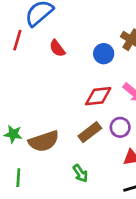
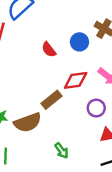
red semicircle: (57, 48) -> (49, 50), moved
brown rectangle: (90, 132) -> (52, 100), moved

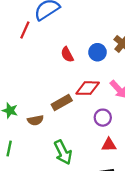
brown semicircle: (28, 122) -> (35, 120), size x0.6
green arrow: (61, 151) -> (63, 152), size x1.5

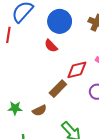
blue circle: (97, 52) -> (60, 21), moved, size x1.5

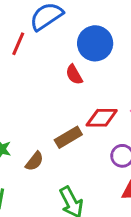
brown semicircle: (39, 110) -> (34, 161), turned -40

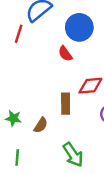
brown rectangle: (68, 137) -> (66, 104), turned -54

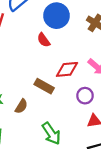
brown rectangle: (66, 104) -> (44, 86), turned -60

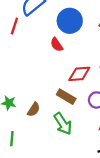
brown rectangle: (44, 86) -> (66, 97), moved
green arrow: (51, 133) -> (63, 124), moved

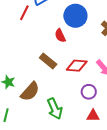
brown rectangle: (66, 97) -> (48, 61), moved
brown semicircle: (34, 110) -> (30, 92), size x1.5

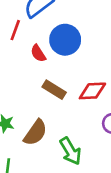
blue circle: (75, 16) -> (65, 40), moved
red semicircle: (60, 36) -> (38, 53), moved

